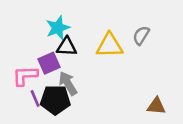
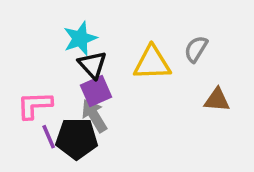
black triangle: (67, 47) -> (92, 65), turned 45
purple square: (49, 63) -> (96, 91), moved
brown triangle: (156, 106) -> (217, 100), moved

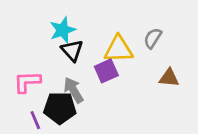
purple square: (96, 91) -> (106, 71), moved
purple line: (49, 137) -> (35, 120), moved

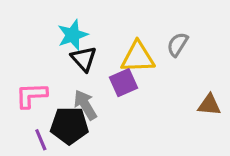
brown triangle: (169, 78) -> (209, 105), moved

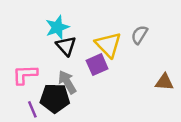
yellow triangle: (138, 57) -> (108, 45), turned 48

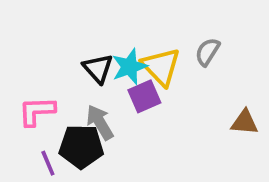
cyan star: (57, 27) -> (130, 67), moved

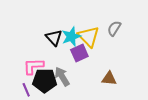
pink L-shape: (37, 111) -> (33, 66), moved
gray arrow: (100, 122) -> (62, 76), moved
brown triangle: (245, 122) -> (109, 79), moved

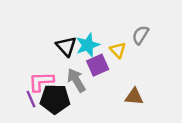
yellow triangle: (89, 37) -> (118, 50), moved, size x0.6
gray arrow: (62, 76) -> (76, 80), moved
purple line: (26, 90) -> (31, 99), moved

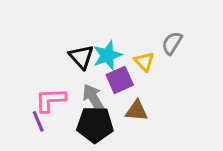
brown triangle: (134, 97) -> (137, 111), moved
black pentagon: (55, 99) -> (95, 125), moved

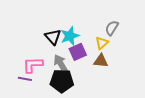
yellow triangle: (144, 61) -> (102, 43), moved, turned 32
brown triangle: (137, 111) -> (101, 61), moved
purple line: (38, 121) -> (25, 79), turned -56

